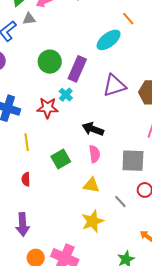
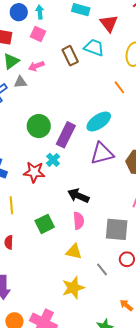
cyan ellipse: (109, 40) -> (99, 122), moved

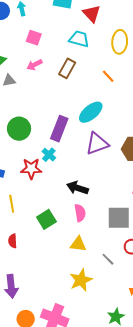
pink square: (38, 34) -> (34, 38), moved
brown rectangle: (70, 56) -> (67, 68), moved, turned 60
pink arrow: (36, 66) -> (35, 65), moved
green circle: (39, 126) -> (19, 129), moved

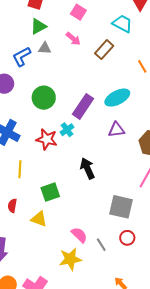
pink arrow: (35, 65) -> (73, 39), turned -126
purple triangle: (97, 144) -> (116, 130), size x0.7
black arrow: (77, 188) -> (87, 168), turned 35
pink semicircle: (80, 213) -> (79, 235), moved, turned -48
yellow triangle: (78, 244) -> (39, 219), moved

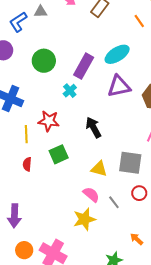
purple triangle: (116, 130) -> (119, 86), size x1.4
red star: (47, 139) -> (49, 121), moved
red semicircle: (12, 206) -> (27, 164), moved
yellow triangle: (39, 219) -> (99, 169), moved

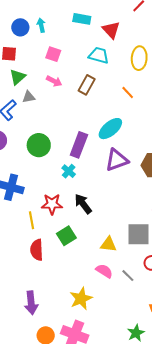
black arrow: (94, 127) -> (83, 204), moved
red semicircle: (27, 164) -> (37, 250), size x1.5
yellow star: (84, 219) -> (81, 299), moved

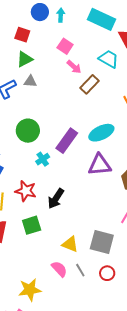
cyan rectangle: (82, 19) -> (102, 19), size x1.5
pink arrow: (54, 81) -> (74, 67), moved
cyan cross: (69, 171) -> (43, 159), moved
black arrow: (83, 204) -> (56, 199), turned -125
gray line: (128, 276) -> (80, 270), moved

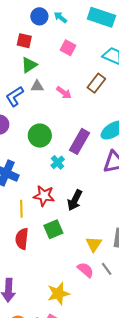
cyan arrow: (61, 15) -> (60, 17), turned -48
pink arrow: (74, 67) -> (64, 93), moved
yellow triangle: (70, 244) -> (94, 244), turned 48

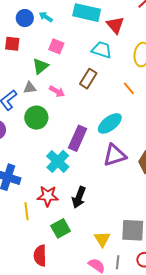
green triangle: (29, 65) -> (40, 66), moved
green circle: (40, 136) -> (36, 118), moved
cyan cross: (58, 162) -> (58, 161), size x1.6
red semicircle: (22, 239) -> (40, 256), moved
gray line: (107, 269) -> (118, 262), turned 48

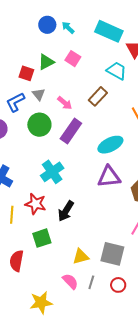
red square: (12, 44) -> (26, 73), moved
green triangle: (40, 66) -> (46, 62), moved
gray triangle: (30, 88) -> (39, 94), turned 48
purple rectangle: (78, 138) -> (71, 131), moved
yellow triangle: (102, 239) -> (81, 257), turned 36

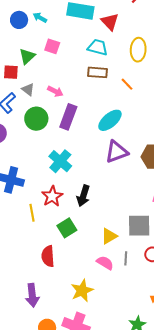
brown rectangle: (98, 96) -> (97, 72), moved, turned 66
red star: (36, 204) -> (52, 196), turned -30

